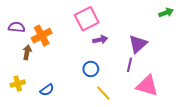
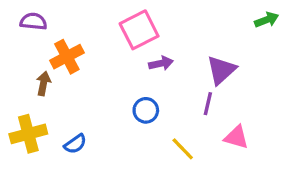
purple semicircle: (17, 27) -> (33, 21), moved
yellow cross: (18, 84) -> (28, 134), size x1.5
pink triangle: (147, 86) -> (236, 137), size x0.7
yellow line: (103, 93) -> (183, 149), moved

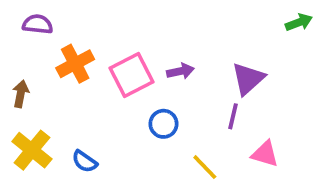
pink square: (139, 30) -> (132, 75), moved
brown arrow: (43, 84) -> (21, 94), moved
yellow cross: (28, 134) -> (32, 150), turned -36
blue semicircle: (75, 144) -> (85, 161), turned 70

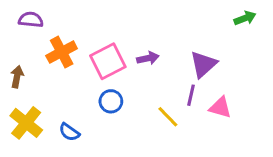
blue circle: (163, 124) -> (111, 101), moved
pink triangle: (265, 154) -> (220, 107), moved
yellow line: (205, 167) -> (168, 117), moved

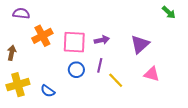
green arrow: (245, 18) -> (169, 12), turned 64
pink square: (108, 61) -> (74, 42), turned 30
purple line: (191, 95) -> (100, 65), moved
yellow cross: (26, 123) -> (18, 85), turned 35

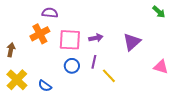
purple semicircle: (21, 13) -> (50, 13), moved
pink triangle: (152, 74) -> (161, 67), moved
yellow cross: (18, 85) -> (17, 80), turned -30

